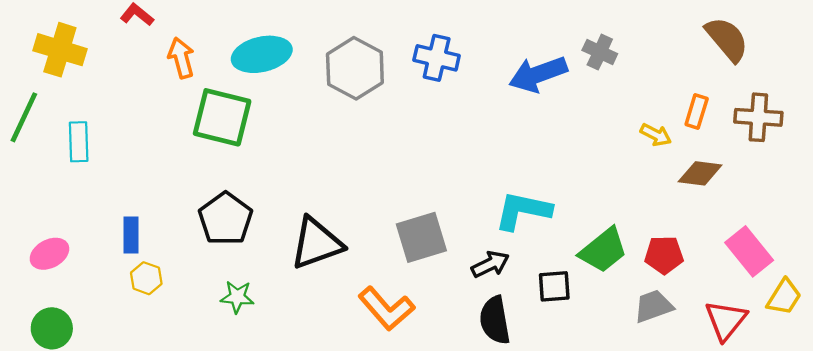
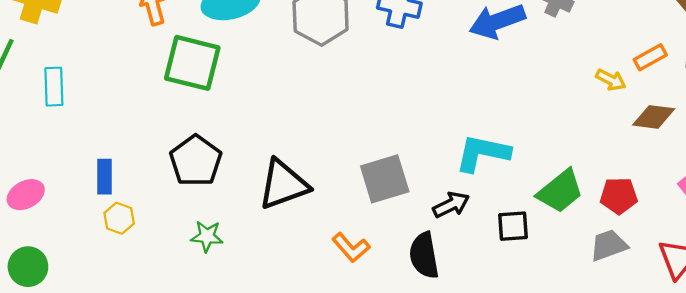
orange rectangle: (697, 111) -> (650, 57), turned 44
orange L-shape: (386, 309) -> (351, 247), size x0.7
black semicircle: (495, 320) -> (424, 255), moved

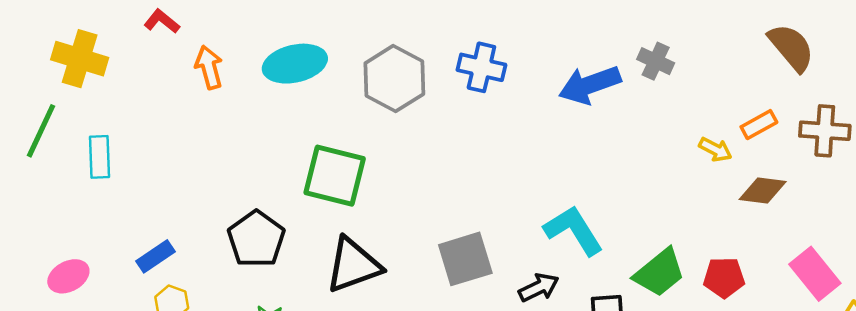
green square: (192, 63) -> (335, 176), moved
cyan L-shape: (483, 153) -> (574, 230), turned 46
blue rectangle: (105, 177) -> (156, 256), turned 56

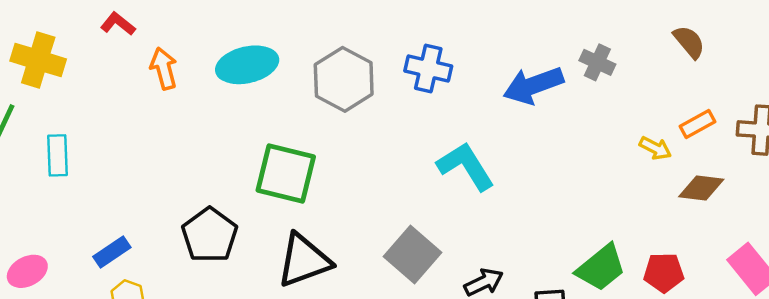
brown semicircle: (791, 47) -> (689, 42), moved, size x0.7
cyan L-shape: (574, 230) -> (466, 166), moved
gray square: (465, 259) -> (413, 254), turned -32

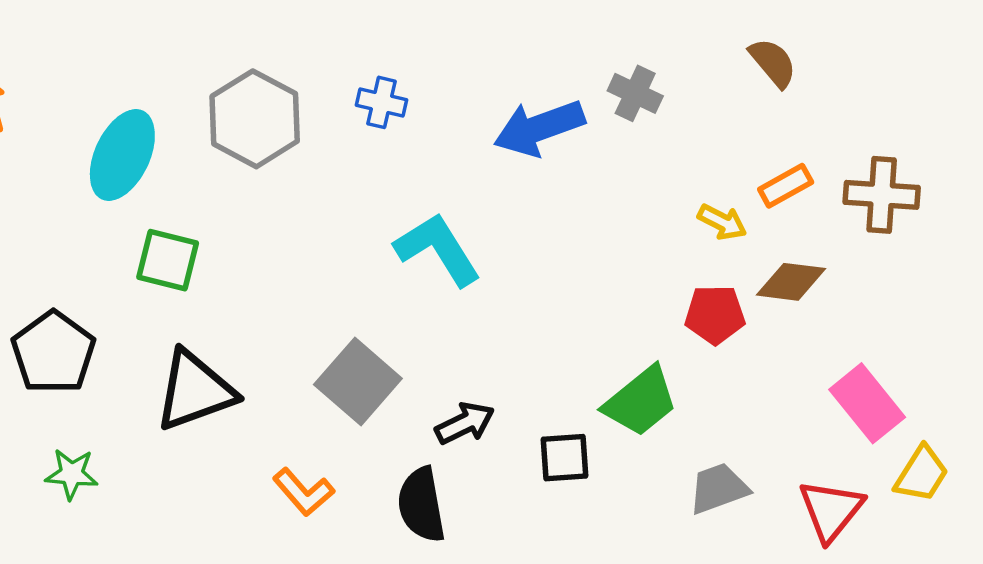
cyan ellipse: (247, 65) -> (122, 155), moved, turned -52
blue cross: (428, 68) -> (381, 102), size x0.7
green square: (286, 174) -> (168, 260), size x0.7
red pentagon: (664, 273) -> (715, 314), moved

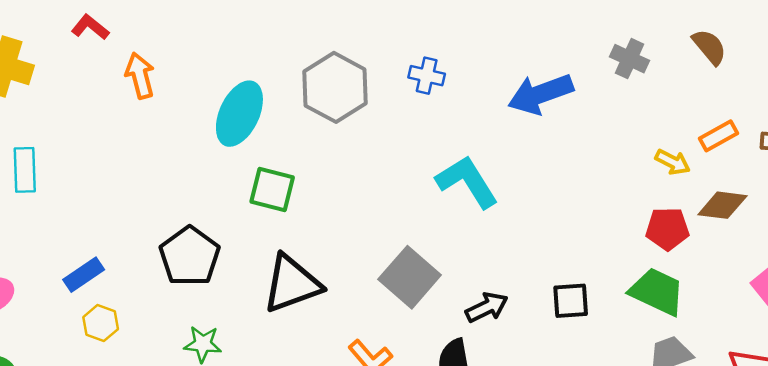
gray cross: (635, 93) -> (629, 59), moved
green trapezoid: (641, 401) -> (657, 292), moved, turned -116
black square: (565, 458) -> (571, 301), moved

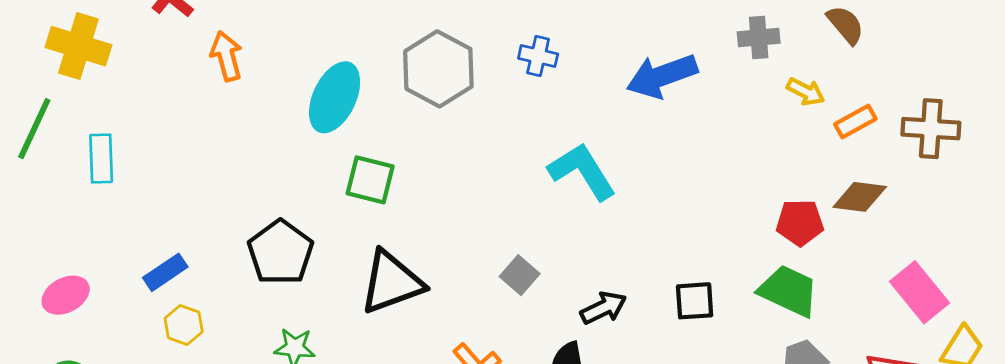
gray cross: (629, 59) -> (759, 38), turned -30
yellow arrow: (673, 162) -> (806, 92), moved
gray square: (410, 277) -> (520, 275), size x0.6

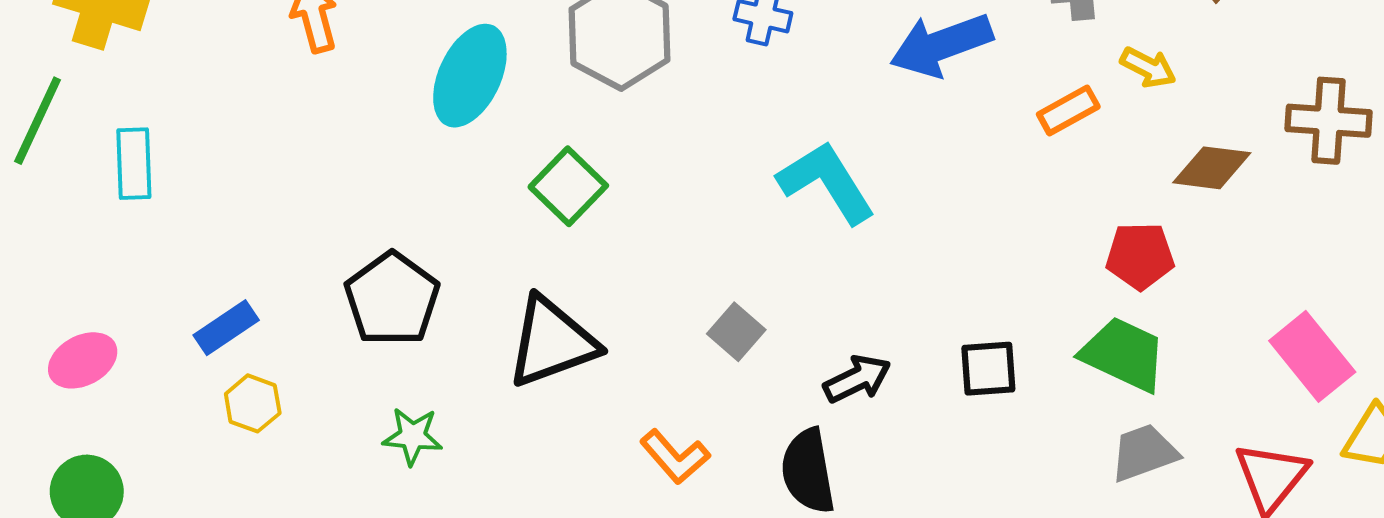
orange rectangle: (855, 121) -> (1068, 110), moved
green square: (370, 180) -> (568, 186), moved, turned 30
brown diamond: (860, 197) -> (1212, 168), moved

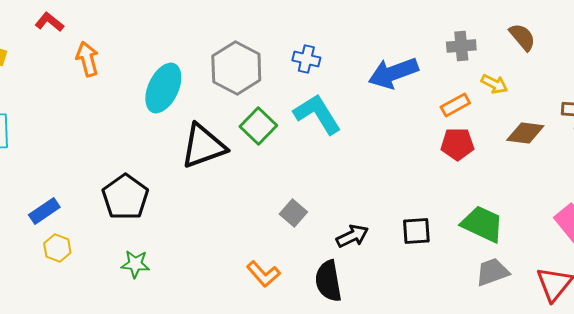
cyan L-shape: (826, 182) -> (317, 114), moved
green square: (568, 186) -> (258, 126), moved
red pentagon: (1140, 256) -> (457, 144), moved
black triangle: (552, 342) -> (203, 146), moved

